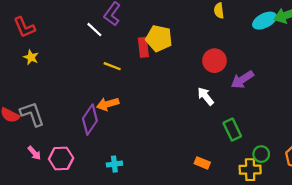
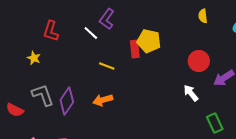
red L-shape: (24, 27) -> (51, 31), moved, turned 40
gray L-shape: (32, 114) -> (43, 95), moved
purple diamond: (90, 120) -> (67, 101), moved

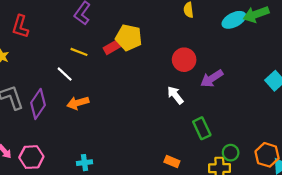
white line: (91, 33) -> (65, 74), moved
red rectangle: (135, 49) -> (113, 46), turned 66
yellow line: (107, 66) -> (79, 52), moved

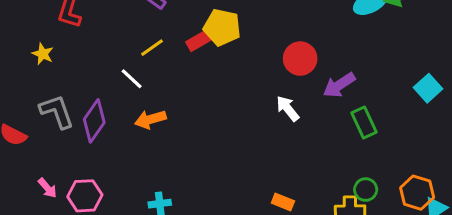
yellow line: (79, 52) -> (152, 48), turned -56
green rectangle: (202, 128) -> (364, 122), moved

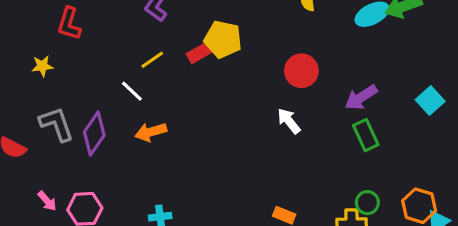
yellow star: (43, 54) -> (42, 66), turned -30
purple arrow: (339, 85) -> (361, 97), moved

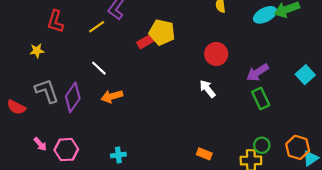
yellow line: (152, 60) -> (97, 27), moved

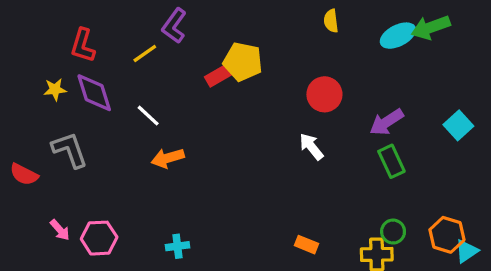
purple diamond: (73, 97) -> (94, 93), moved, turned -52

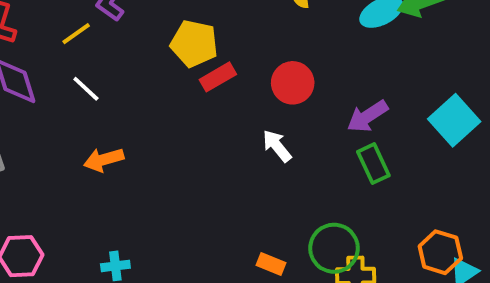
red rectangle: (220, 75) -> (218, 77), moved
white line: (148, 116) -> (86, 89), moved
cyan square: (458, 125) -> (454, 120), size x1.4
green circle: (393, 232) -> (334, 248), moved, size x1.6

